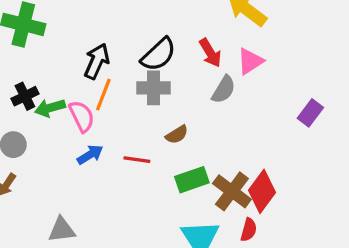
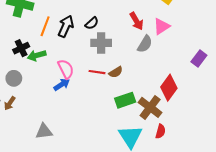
black semicircle: (158, 54) -> (92, 23), moved, size x0.6
orange line: (103, 95) -> (45, 26), moved
pink semicircle: (82, 116) -> (66, 69), moved
red line: (137, 160) -> (97, 72), moved
red diamond: (262, 191) -> (169, 88), moved

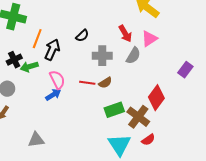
black arrow: (66, 26) -> (52, 50), moved
gray cross: (101, 43) -> (102, 56), moved
red semicircle: (160, 131) -> (148, 140), turned 40

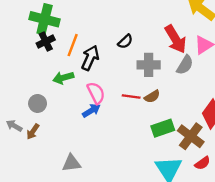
red arrow: (125, 34) -> (176, 39), size x1.4
black cross: (14, 60) -> (46, 41), moved

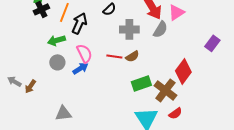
gray circle: (38, 103) -> (57, 62), moved

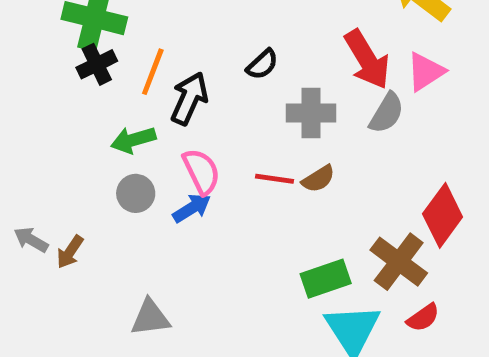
green rectangle: (141, 83) -> (326, 279), moved

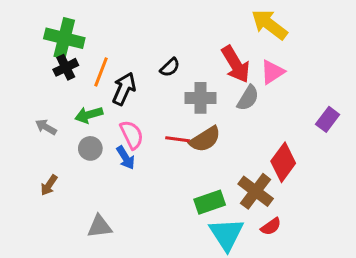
brown semicircle: (318, 179) -> (205, 139), size x1.5
blue arrow: (192, 208) -> (126, 158), turned 90
gray arrow: (31, 240) -> (46, 127), moved

